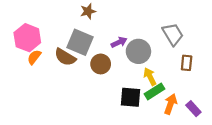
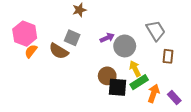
gray square: (80, 42) -> (72, 38), size x0.7
brown circle: (101, 64) -> (107, 76), moved

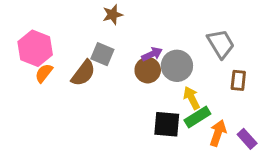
brown semicircle: (59, 51) -> (83, 73), turned -84
brown circle: (107, 76) -> (148, 70), moved

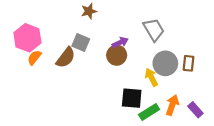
gray trapezoid: (221, 44) -> (154, 30), moved
gray circle: (177, 66) -> (165, 63), moved
green rectangle: (197, 117) -> (149, 112), moved

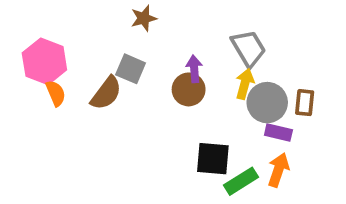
purple arrow: (120, 42) -> (194, 69), turned -70
orange semicircle: (34, 58) -> (56, 93), turned 119
yellow arrow: (151, 77) -> (245, 84), moved, turned 42
purple rectangle: (195, 110) -> (278, 132), moved, turned -35

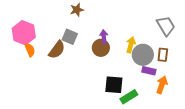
gray trapezoid: (248, 48) -> (166, 26), moved
orange arrow: (278, 170) -> (162, 85), moved

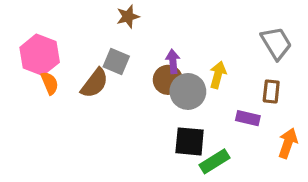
gray circle: (143, 55) -> (188, 91), moved
orange arrow: (162, 85) -> (288, 143), moved

